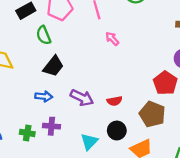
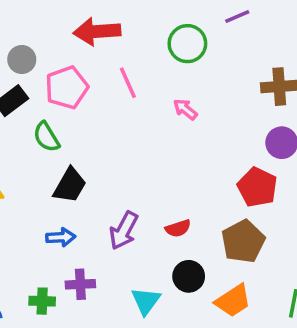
pink arrow: (112, 39) -> (185, 109), moved
purple arrow: (82, 98) -> (124, 231), turned 100
brown pentagon: (152, 114) -> (243, 241), turned 30

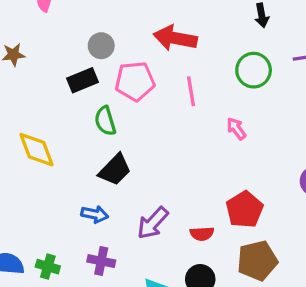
red pentagon: (257, 187) -> (245, 210), moved
green cross: (42, 301) -> (48, 267), moved

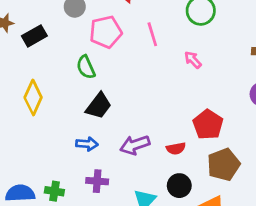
black rectangle: (82, 80) -> (34, 36), moved
yellow diamond: (36, 150) -> (33, 98), turned 52
purple arrow: (153, 223) -> (135, 145), turned 36

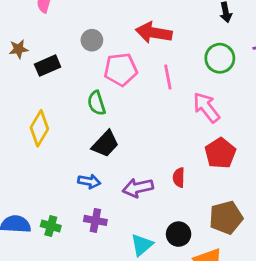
pink arrow: (193, 60) -> (206, 107), size x1.6
red pentagon: (208, 125) -> (220, 153), moved
red semicircle: (176, 149) -> (179, 177), moved, turned 96

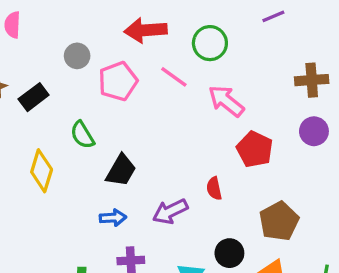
green circle: (220, 58) -> (210, 43), moved
pink line: (168, 77) -> (174, 77), turned -30
green semicircle: (96, 103) -> (82, 135), moved

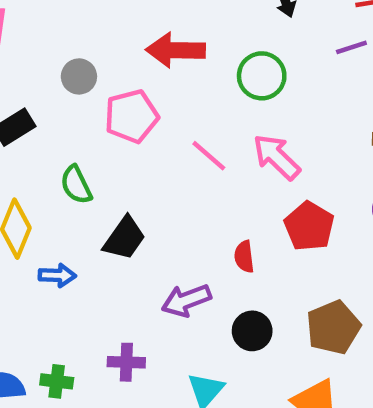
pink line: (174, 77) -> (209, 156), moved
red semicircle: (214, 188) -> (244, 257), moved
blue arrow: (113, 218) -> (57, 275), moved
black circle: (229, 253) -> (252, 331), moved

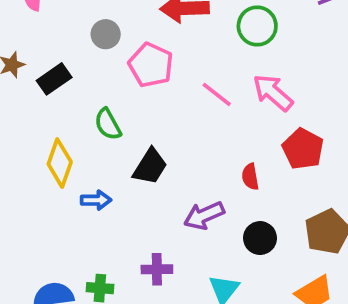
pink pentagon: (131, 116) -> (151, 65), turned -30

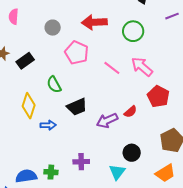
gray circle: (106, 34) -> (53, 28), moved
black trapezoid: (150, 166) -> (77, 107), turned 35
red semicircle: (250, 177) -> (130, 112), turned -120
purple arrow: (204, 215) -> (107, 121), moved
black circle: (260, 238) -> (132, 153), moved

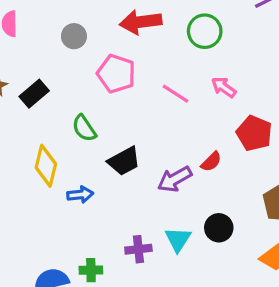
pink arrow: (142, 67) -> (224, 87), size x0.7
cyan triangle: (117, 172) -> (178, 239), moved

